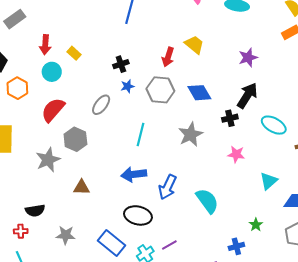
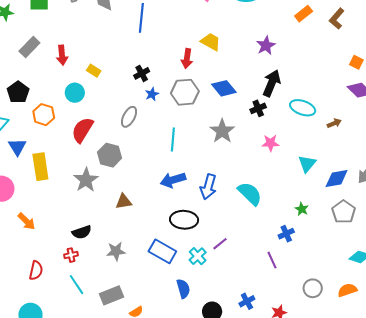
red arrow: (45, 45) -> (62, 55), moved

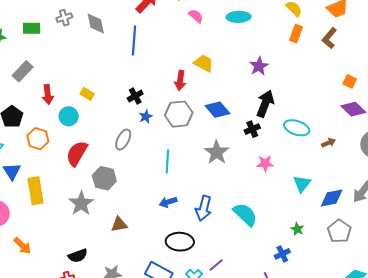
orange rectangle: (304, 14) -> (296, 34), turned -30
red arrow: (62, 55) -> (48, 94), moved
blue arrow: (173, 180) -> (168, 202), size x0.7

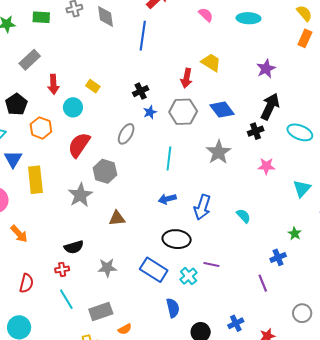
cyan semicircle: (245, 214) -> (243, 216), size x0.6
purple line: (216, 265) -> (211, 265), turned 49

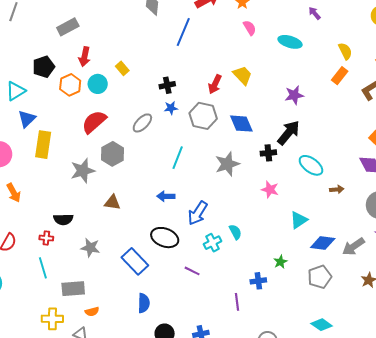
orange hexagon: (41, 128) -> (70, 85), moved
cyan cross: (189, 276) -> (212, 243), moved

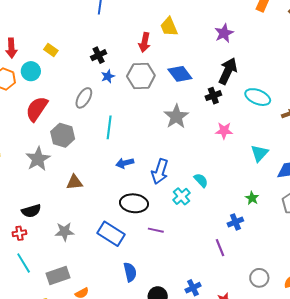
yellow trapezoid: (243, 75) -> (169, 27), turned -145
cyan line: (178, 158) -> (109, 127), moved
purple line: (192, 271) -> (156, 230), moved

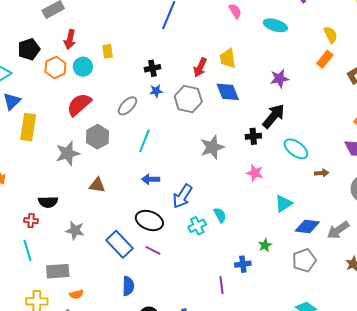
yellow rectangle: (51, 50) -> (108, 51), turned 32
blue diamond: (180, 74) -> (228, 92), moved
purple line: (156, 230) -> (153, 250), moved

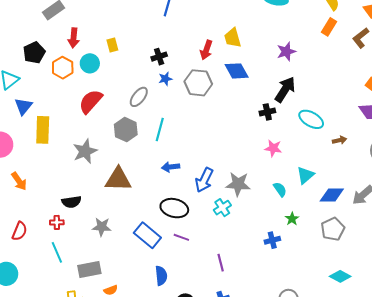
gray hexagon: (97, 137) -> (126, 130), moved
gray star: (212, 147) -> (238, 184), moved, turned 30
brown triangle: (97, 185) -> (118, 179), size x1.6
cyan semicircle: (220, 215) -> (280, 189), moved
purple line: (221, 285) -> (221, 263), moved

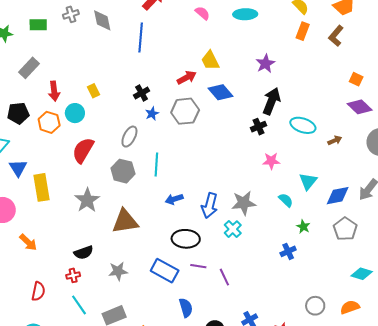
red arrow: (206, 50) -> (187, 78), turned -126
black pentagon: (34, 53) -> (18, 113), turned 30
purple line: (221, 263) -> (224, 277), moved

